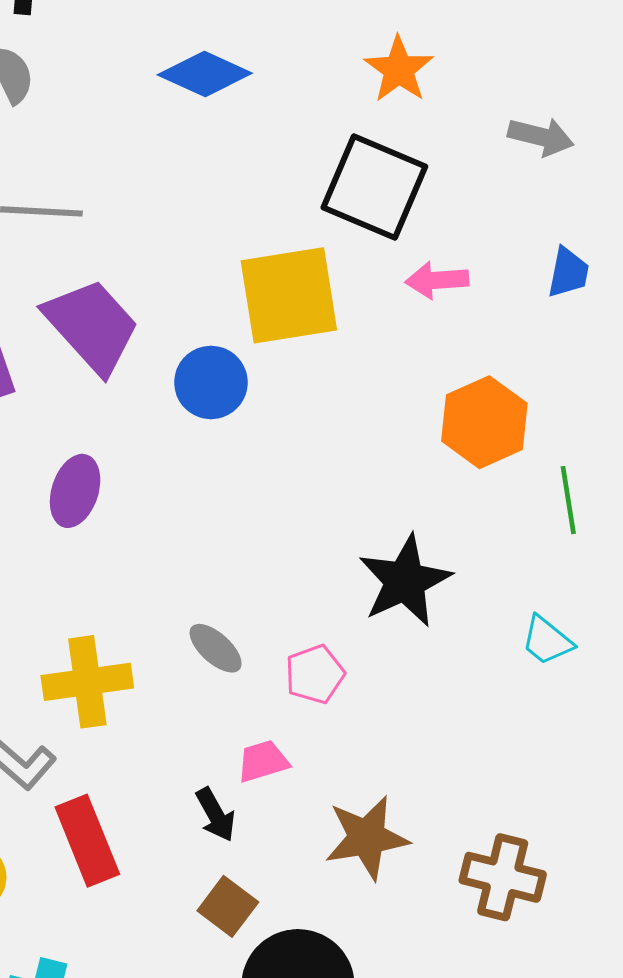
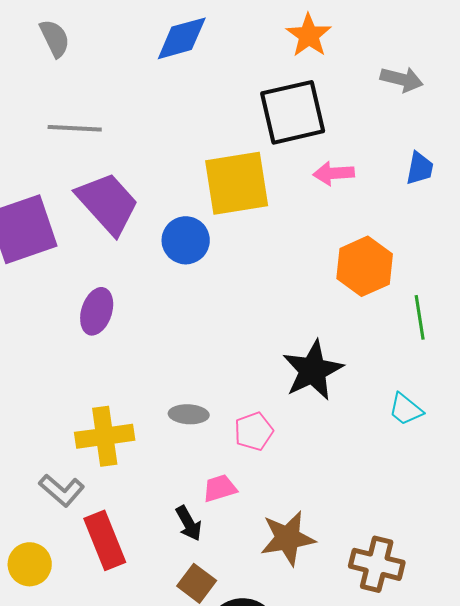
blue diamond: (205, 74) -> (182, 38), turned -40
black square: (374, 187) -> (293, 112), turned -36
gray ellipse: (216, 648) -> (189, 414), turned -39

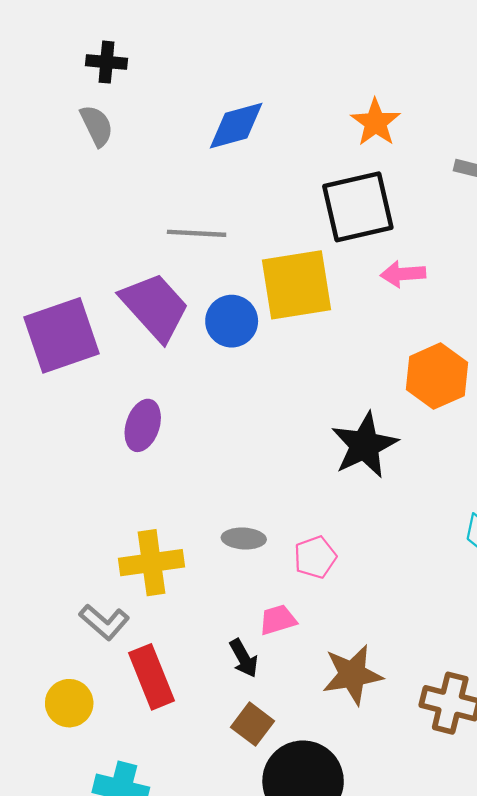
gray line: (75, 128) -> (197, 233), moved
blue circle: (186, 240) -> (232, 321), moved
black star: (313, 370) -> (365, 445), moved

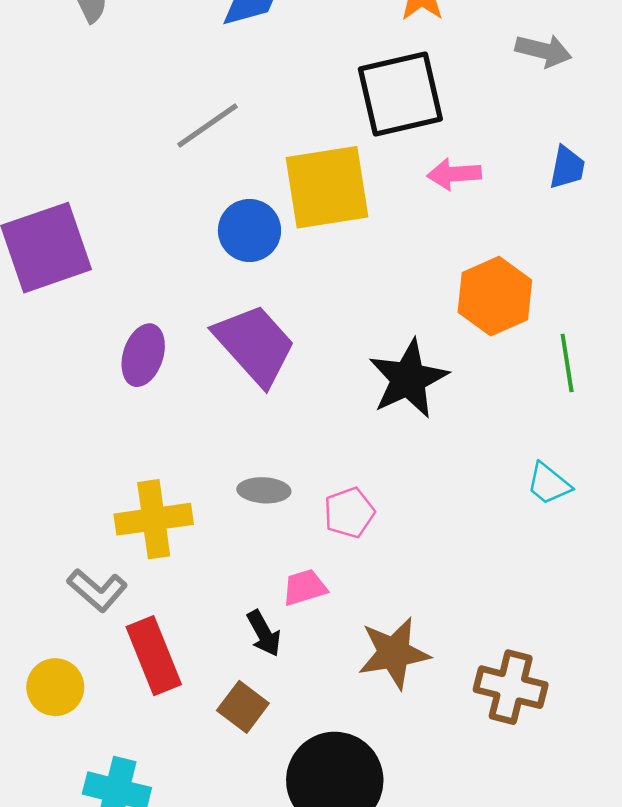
gray line: (197, 233) -> (207, 125), turned -38
purple trapezoid: (155, 307) -> (255, 345), moved
brown square: (253, 724) -> (243, 707), moved

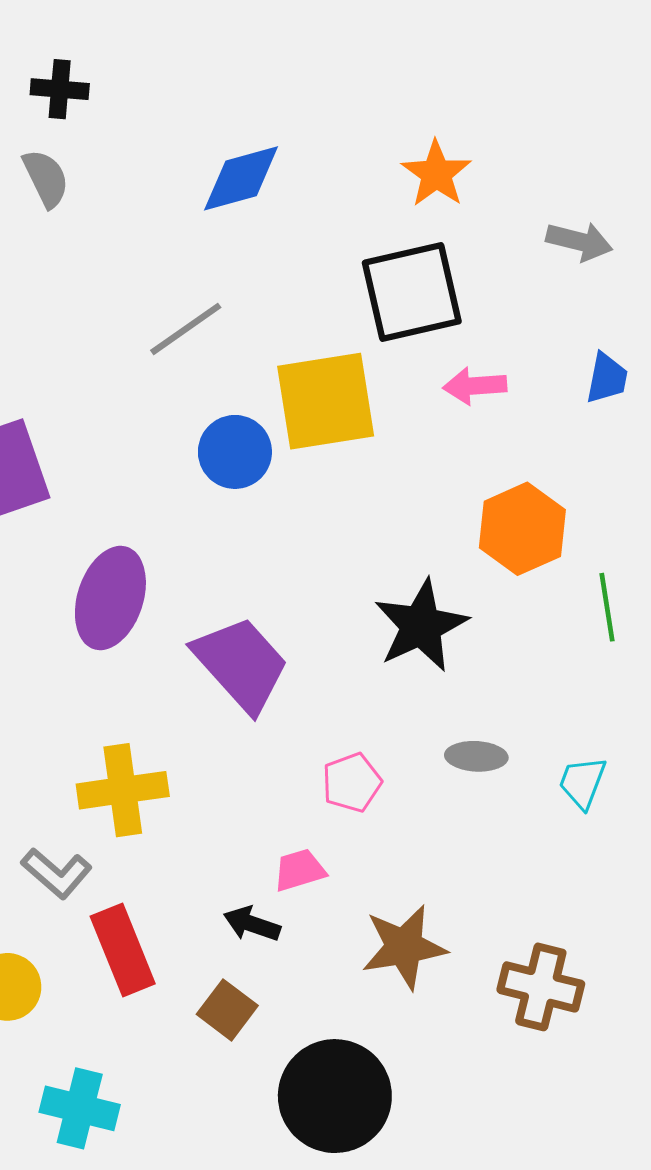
purple trapezoid: (255, 345) -> (241, 664), moved
purple ellipse: (143, 355) -> (110, 598), size x1.4
cyan trapezoid: (549, 484) -> (582, 782), moved, turned 72
gray ellipse: (264, 490) -> (476, 756), moved
black arrow: (264, 633) -> (252, 924), turned 138

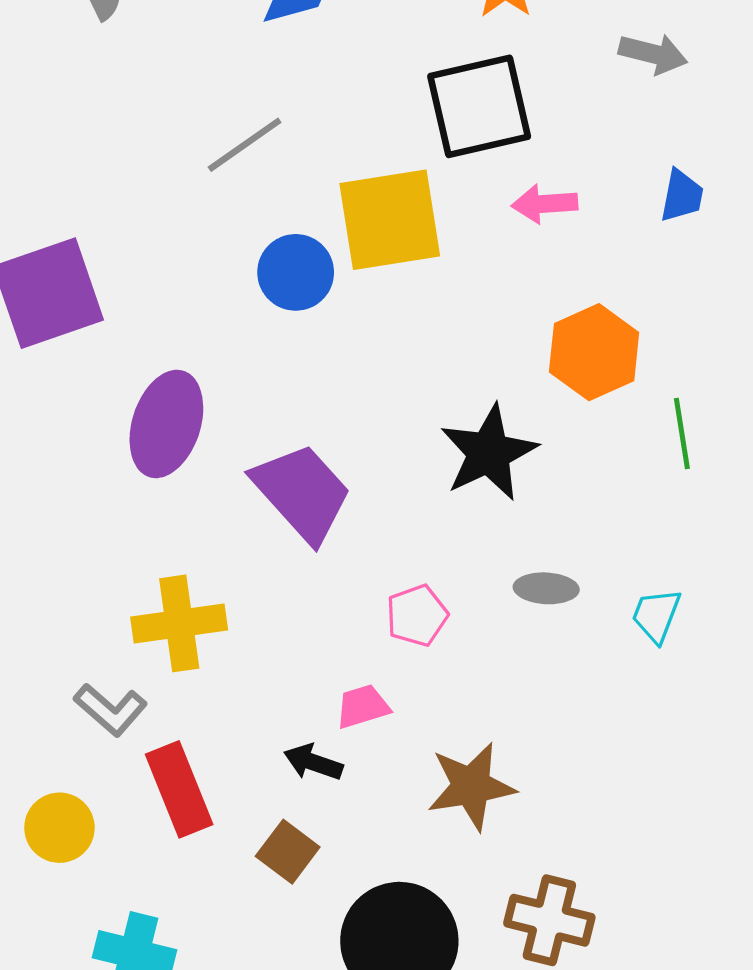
brown cross: (541, 987) -> (549, 920), moved

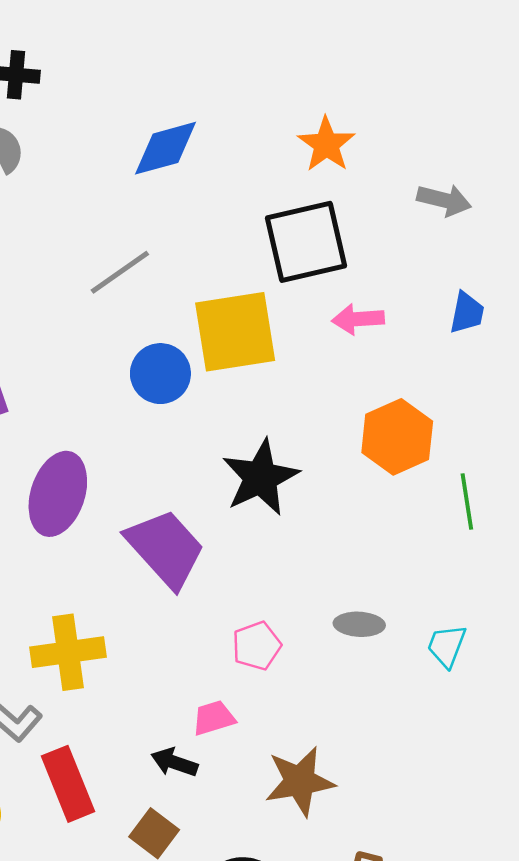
black star: (489, 453) -> (260, 477), moved

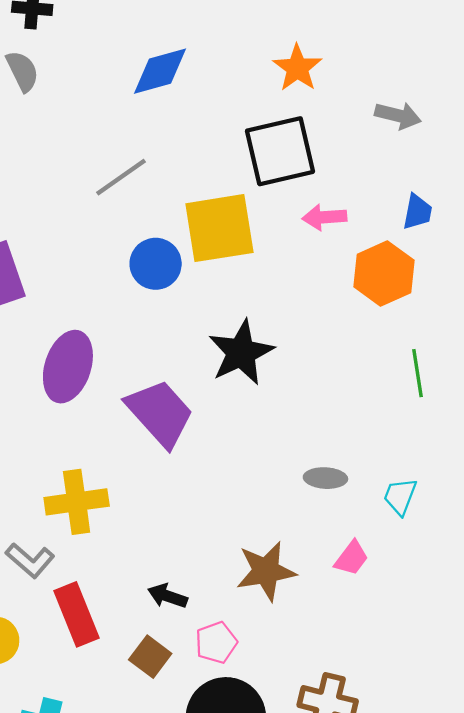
orange hexagon: (397, 437) -> (384, 274), moved
pink pentagon: (257, 646) -> (216, 643), moved
pink trapezoid: (214, 718) -> (351, 558), moved, turned 144
brown star: (300, 781) -> (266, 571), moved

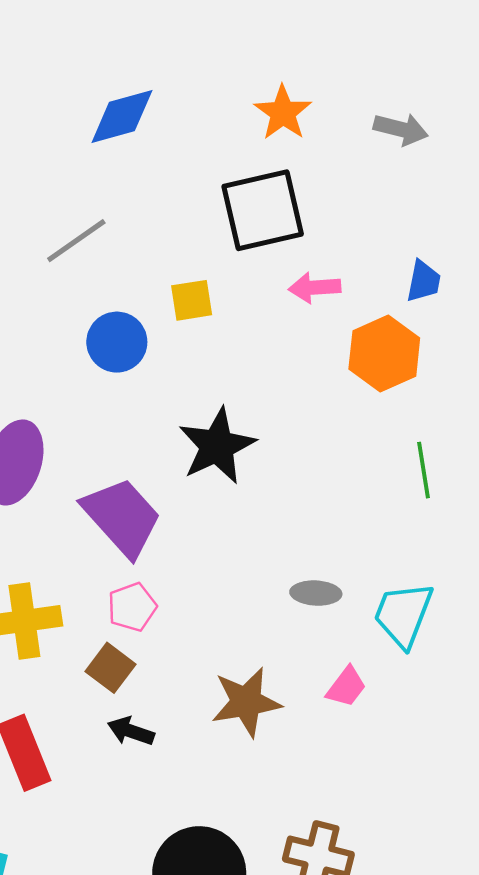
gray arrow: (398, 116) -> (401, 129), moved
yellow square: (219, 228) -> (192, 300), size x0.5
cyan trapezoid: (400, 496) -> (403, 615), size x1.5
pink pentagon: (216, 643) -> (132, 607), moved
brown square: (150, 657) -> (111, 668), moved

